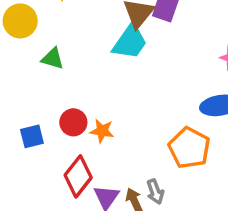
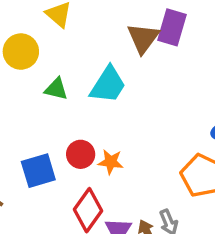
cyan trapezoid: (130, 42) -> (108, 85), moved
blue square: (32, 136) -> (38, 171), size x1.4

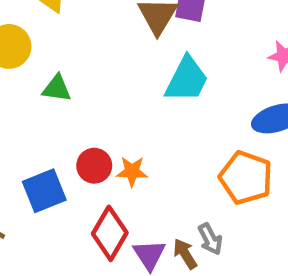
cyan trapezoid: (108, 85) -> (187, 79), moved

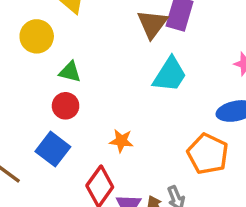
red circle: (94, 166) -> (66, 106), moved
blue square: (44, 191) -> (53, 149), turned -36

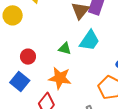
green triangle: (70, 72) -> (65, 48), moved
orange star: (121, 141) -> (60, 78), size x1.6

